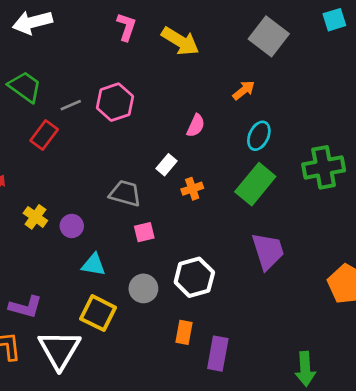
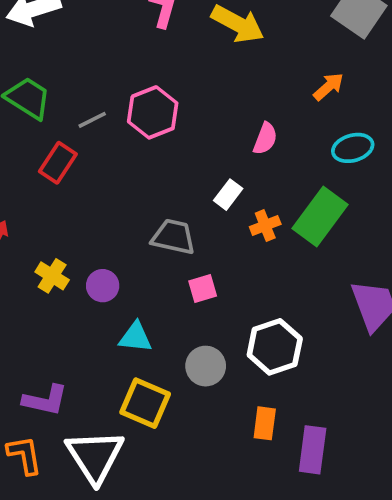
cyan ellipse: (259, 136) -> (353, 148), turned 52
green rectangle: (255, 184) -> (320, 217), moved

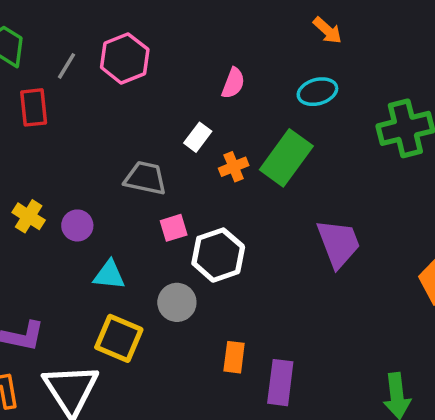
orange arrow: (329, 87) -> (328, 30), moved, turned 84
gray line: (92, 120) -> (66, 66), turned -32
red rectangle: (58, 163) -> (34, 107), turned -39
white hexagon: (275, 347) -> (218, 255), moved

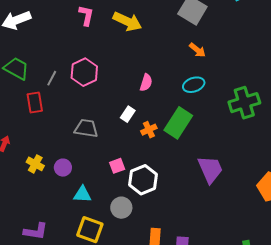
gray trapezoid: (145, 178) -> (86, 128), moved

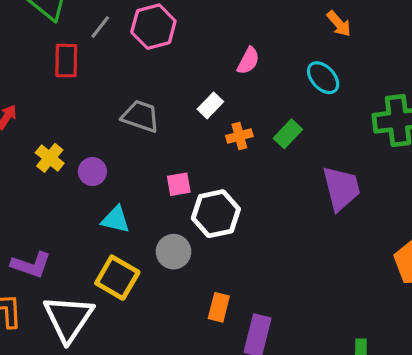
cyan ellipse: (194, 85) -> (323, 78), turned 55
green rectangle: (178, 123) -> (288, 134), size x0.6
purple trapezoid: (210, 169) -> (341, 188), moved

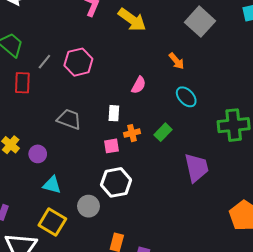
orange arrow: (339, 24) -> (176, 61), moved
white rectangle: (210, 105) -> (114, 113), turned -42
pink square: (179, 184) -> (111, 146), moved

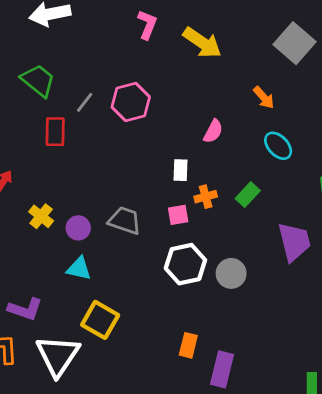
gray trapezoid: (69, 119) -> (125, 220), moved
cyan triangle: (52, 185) -> (79, 269), moved
gray circle: (89, 206) -> (231, 273), moved

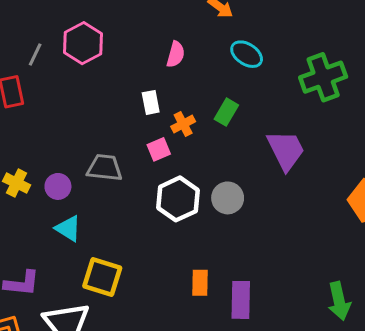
cyan triangle: (79, 269) -> (68, 228), turned 32

